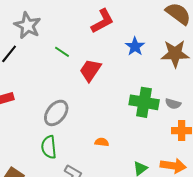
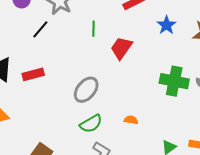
green line: (62, 52) -> (93, 29), turned 56
green semicircle: (49, 147) -> (91, 124), moved, turned -115

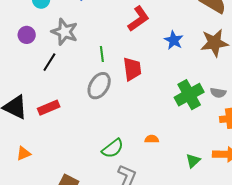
red trapezoid: (121, 48) -> (132, 69), turned 145
green cross: (174, 81) -> (189, 95), turned -32
gray ellipse: (86, 90) -> (99, 86), moved

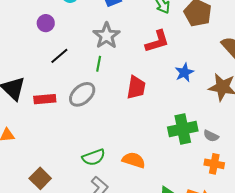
gray star: (65, 32) -> (106, 36), moved
green line: (102, 54) -> (99, 64), moved
gray ellipse: (99, 86) -> (82, 94), moved
orange semicircle: (152, 139) -> (134, 160), size x1.6

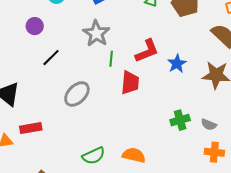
red L-shape: (157, 41) -> (147, 51), moved
green line: (99, 64) -> (111, 59), moved
red rectangle: (45, 99) -> (31, 128), moved
green cross: (183, 129) -> (180, 120), size x0.7

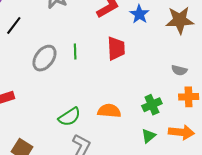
green line: (111, 59) -> (75, 51), moved
red trapezoid: (130, 83) -> (116, 48), moved
green cross: (180, 120) -> (152, 105), moved

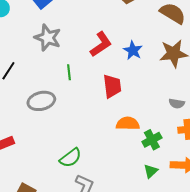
green line: (75, 51) -> (69, 72), moved
gray ellipse: (44, 58) -> (41, 101), turned 44
orange semicircle: (109, 111) -> (128, 124), moved

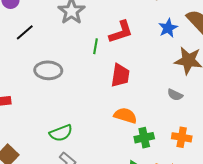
blue star: (133, 50) -> (168, 28), moved
green line: (69, 72) -> (95, 46), moved
gray semicircle: (177, 103) -> (175, 95), moved

